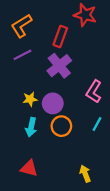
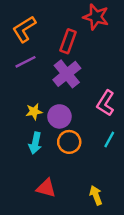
red triangle: (29, 168) -> (46, 188), moved

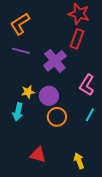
red rectangle: (68, 41) -> (77, 39), moved
purple line: (25, 62) -> (21, 51), turned 42
cyan arrow: (35, 143) -> (18, 112), moved

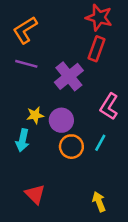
cyan line: (90, 115) -> (100, 143), moved
red triangle: (38, 155) -> (35, 194), moved, turned 30

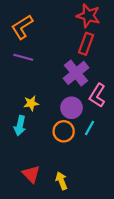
purple cross: (69, 76) -> (76, 73), moved
purple circle: (61, 120) -> (72, 108), moved
yellow arrow: (99, 202) -> (61, 181), moved

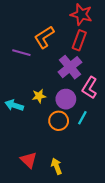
orange L-shape: (22, 27) -> (44, 37), moved
yellow star: (31, 103) -> (39, 96), moved
cyan arrow: (20, 126) -> (14, 105), moved, turned 96

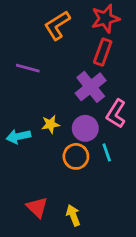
red star: (81, 14) -> (105, 19), turned -30
orange L-shape: (44, 37) -> (57, 25), moved
cyan arrow: (14, 105) -> (18, 136), turned -30
cyan line: (82, 118) -> (107, 152), turned -48

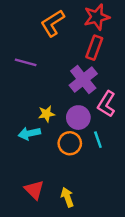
cyan arrow: (18, 136) -> (29, 133), moved

